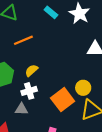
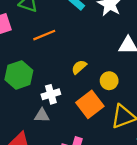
yellow semicircle: (31, 70) -> (79, 67), moved
yellow circle: (83, 88) -> (109, 81), moved

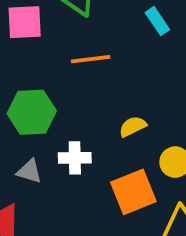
gray triangle: (42, 115) -> (29, 171), moved

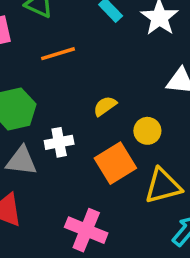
gray triangle: (29, 171) -> (21, 161), size x1.4

